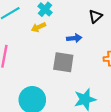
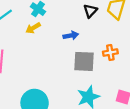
gray square: (63, 62) -> (84, 61), moved

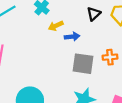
yellow arrow: (33, 28) -> (56, 26), moved

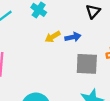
yellow arrow: (56, 26) -> (53, 37), moved

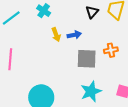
yellow arrow: (53, 37) -> (56, 35), turned -80

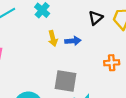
gray square: (87, 59) -> (66, 81), moved

